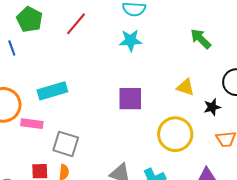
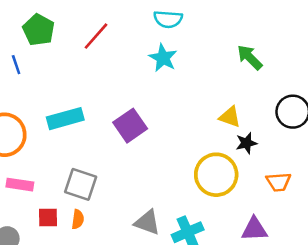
cyan star: (131, 40) -> (163, 58), turned 30
purple square: (130, 99) -> (130, 126), moved, turned -36
black star: (212, 107) -> (246, 143), moved
pink rectangle: (32, 124) -> (20, 185), moved

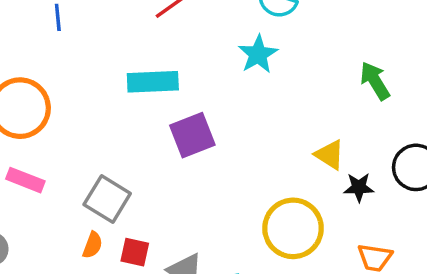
cyan rectangle: (65, 119) -> (153, 82), moved
black star: (246, 143) -> (359, 187), moved
red square: (48, 217) -> (135, 252), moved

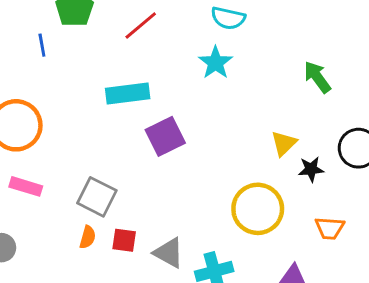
yellow triangle: (330, 155) -> (284, 143), turned 48

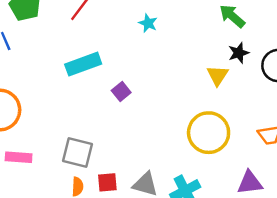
cyan star: (216, 63) -> (148, 23), size x0.7
purple square: (165, 136) -> (121, 92), size x0.6
black star: (311, 169) -> (239, 53), moved

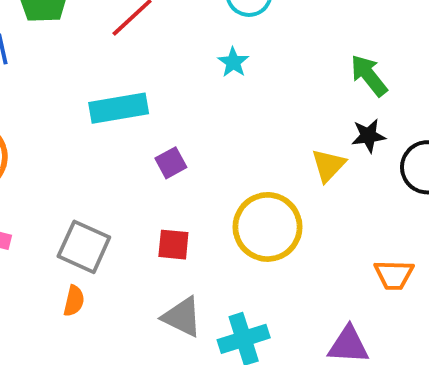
yellow circle: (209, 133) -> (267, 227), moved
red square: (107, 182) -> (173, 245), moved

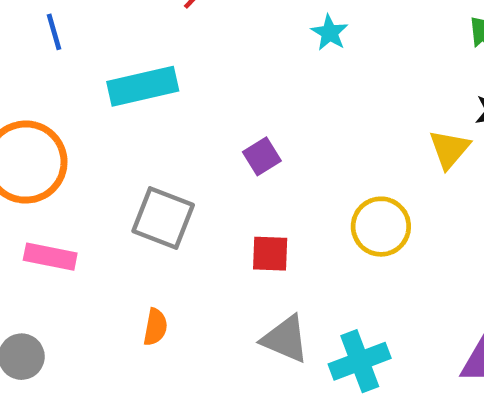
cyan rectangle: (119, 108) -> (143, 86), moved
yellow circle: (267, 227) -> (381, 227), size x0.7
gray square: (84, 247) -> (163, 218), moved

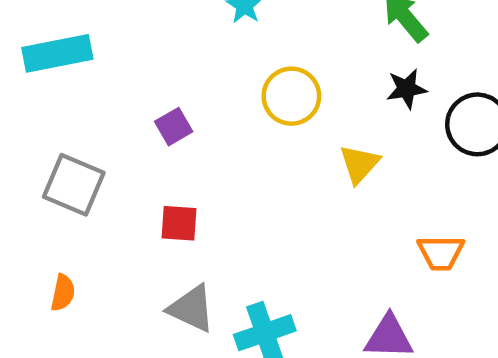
yellow triangle: (449, 149) -> (359, 164), moved
yellow circle: (381, 227) -> (291, 96), moved

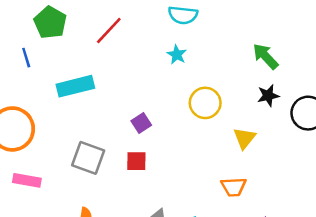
red square: (179, 223) -> (136, 161), moved
orange trapezoid: (441, 253) -> (234, 187), moved

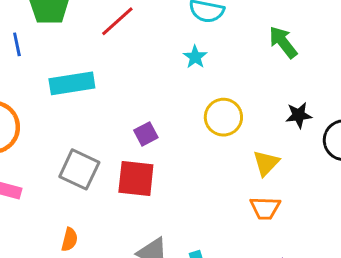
green arrow: (265, 56) -> (283, 42), moved
red square: (136, 161) -> (136, 179), size x1.5
orange trapezoid: (234, 187) -> (265, 208), moved

